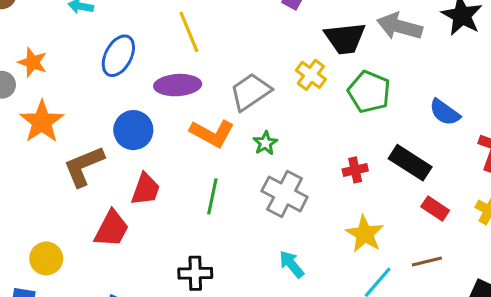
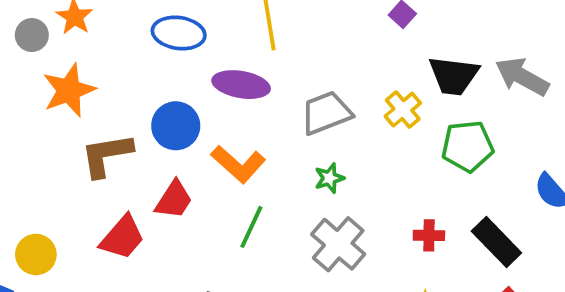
blue ellipse: (118, 56) -> (179, 33), turned 57
green pentagon: (369, 92) -> (468, 146), turned 30
orange L-shape: (212, 133) -> (238, 164), moved

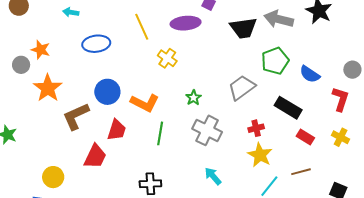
purple ellipse: (241, 85) -> (186, 23), moved
yellow cross: (403, 110) -> (167, 58), moved
gray trapezoid: (326, 113) -> (242, 87), moved
green pentagon: (468, 146) -> (275, 61), moved
red cross: (429, 235) -> (256, 128), moved

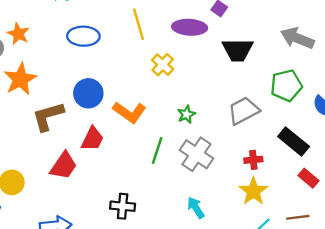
black trapezoid: (243, 28) -> (238, 50), moved
green line: (160, 133) -> (157, 150), moved

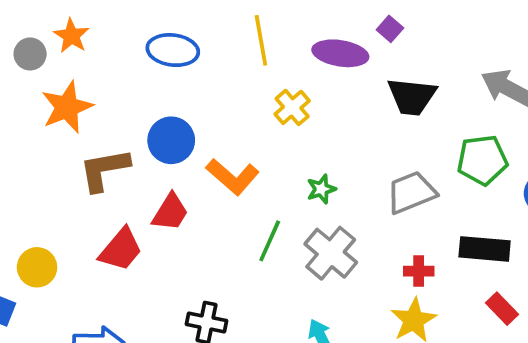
black rectangle: (294, 142) -> (485, 249), turned -40

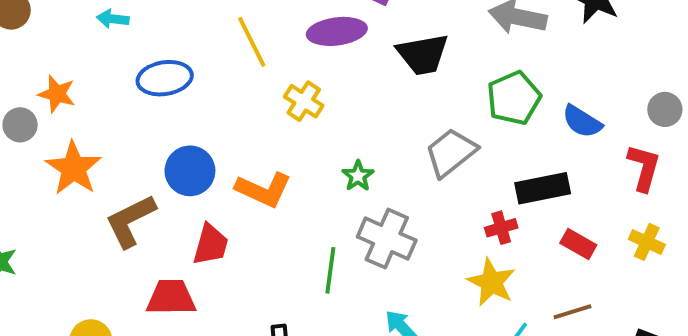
green line: (270, 241) -> (330, 270), moved
red trapezoid: (121, 250) -> (171, 298), turned -114
red cross: (419, 271) -> (501, 228), moved

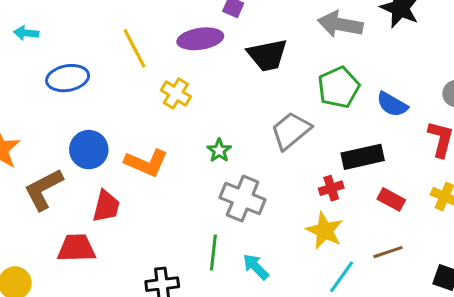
green line: (330, 270) -> (213, 252), moved

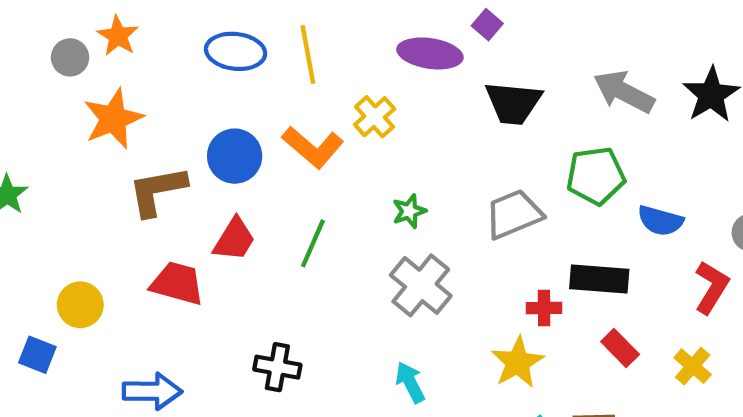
yellow line: (135, 48) -> (308, 54), moved
blue semicircle: (392, 104) -> (660, 221), turned -32
orange L-shape: (146, 163) -> (313, 147), moved
green line: (213, 252) -> (313, 243), moved

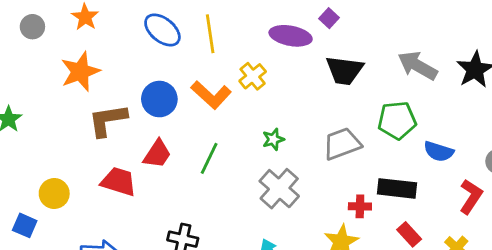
blue ellipse: (236, 51) -> (162, 30), turned 30
gray circle: (70, 57) -> (32, 27), moved

